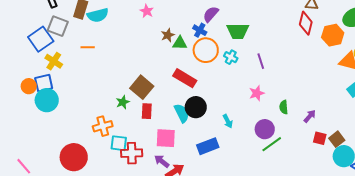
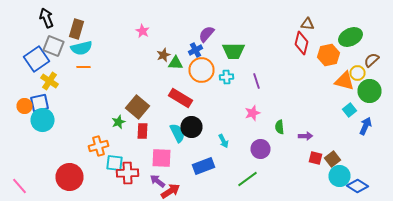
cyan semicircle: (98, 15) -> (82, 48), moved
blue cross: (200, 30) -> (196, 50), turned 32
cyan cross: (231, 57) -> (226, 77), turned -32
purple arrow: (310, 116) -> (306, 136), turned 48
green line: (272, 144) -> (248, 179), moved

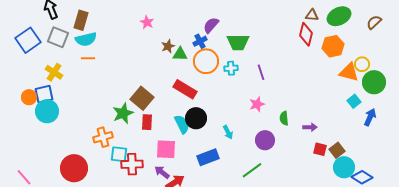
green ellipse: (350, 37) -> (339, 16), moved
blue square: (36, 59) -> (28, 40), moved
brown semicircle: (372, 60) -> (374, 22), moved
green star: (118, 122) -> (123, 113), size x1.5

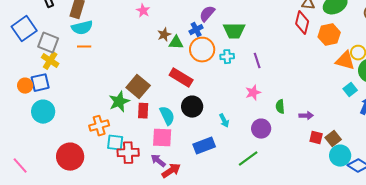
gray square: (58, 37) -> (48, 43), moved
cyan circle: (47, 111) -> (43, 112), moved
cyan semicircle: (182, 124) -> (167, 116), moved

